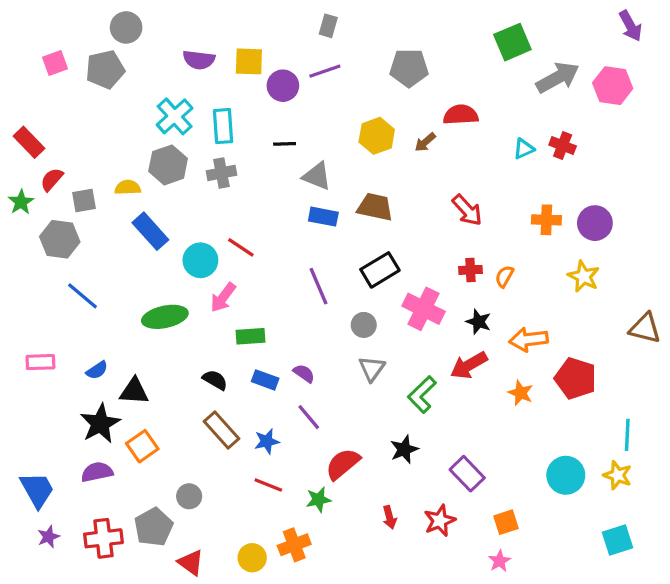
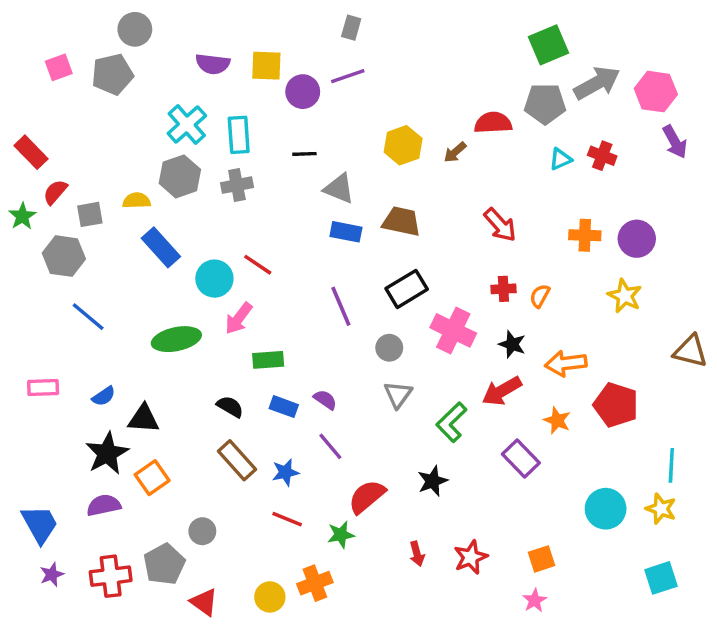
purple arrow: (630, 26) -> (675, 142), moved
gray pentagon: (409, 68) -> (545, 104), moved
purple rectangle: (467, 474) -> (521, 459), moved

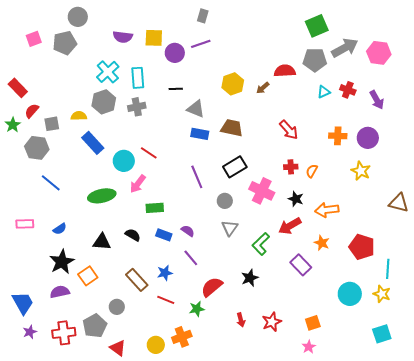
purple arrow: (675, 142) -> (377, 100), moved
red pentagon: (616, 405) -> (362, 247), moved
black triangle: (143, 419) -> (102, 242), moved
brown rectangle: (237, 460) -> (137, 280), moved

